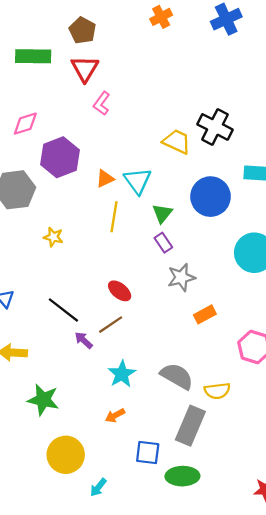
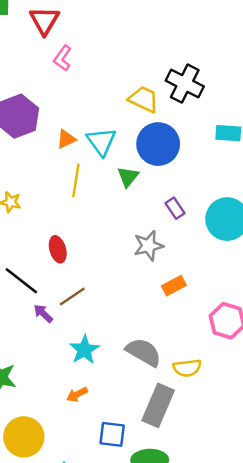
blue circle: (211, 197) -> (158, 144), moved
purple rectangle: (163, 243) -> (175, 208), moved
red ellipse: (120, 291) -> (58, 249), moved, turned 35

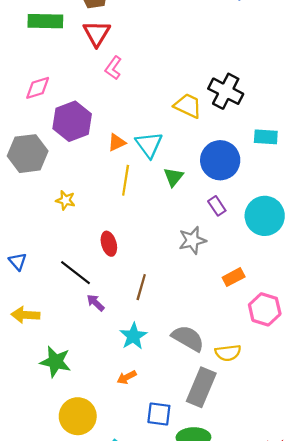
blue circle: (158, 144) -> (220, 160), moved
orange rectangle: (174, 286) -> (234, 277), moved
brown line: (72, 296) -> (141, 287), moved, turned -40

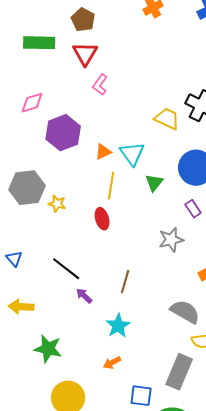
gray hexagon: (28, 154) -> (27, 188), moved
red ellipse: (109, 244) -> (102, 219), moved
gray semicircle: (188, 338) -> (185, 312), moved

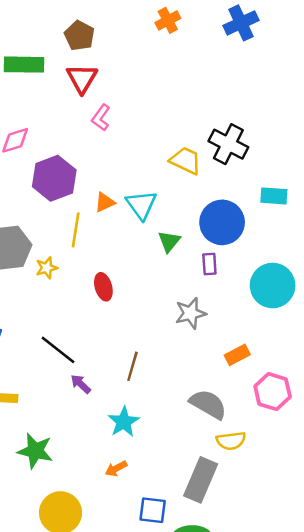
yellow line: (111, 186) -> (76, 230), moved
yellow star: (57, 204) -> (47, 268), turned -30
purple rectangle: (193, 209) -> (209, 264), moved, turned 30

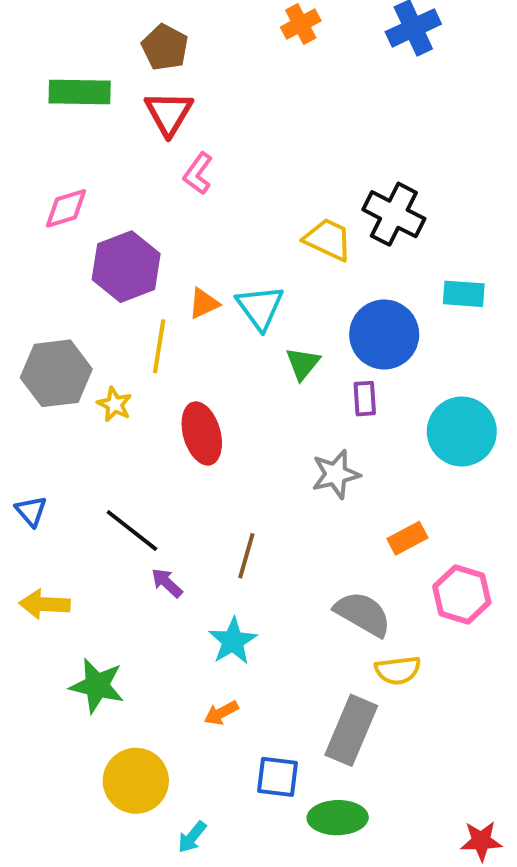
yellow star: (47, 268) -> (114, 404), turned -30
red ellipse: (103, 287) -> (202, 433), size x1.4

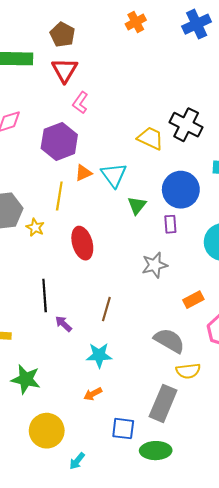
purple hexagon: (126, 267) -> (59, 141), moved
black line: (132, 530) -> (45, 295), turned 48
cyan star: (233, 641) -> (99, 355), turned 30

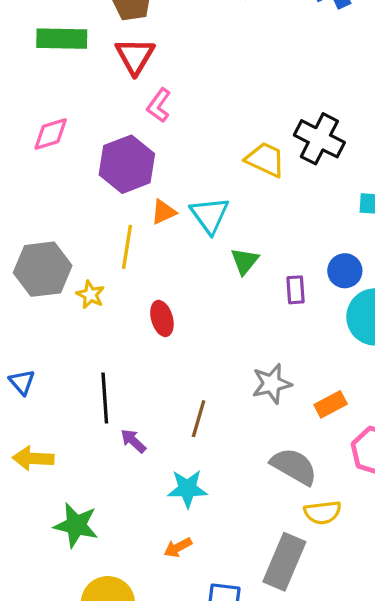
blue circle: (181, 190) -> (345, 271), moved, size x0.6
red ellipse: (82, 243) -> (162, 318), size x0.7
gray star: (155, 265) -> (272, 384), moved

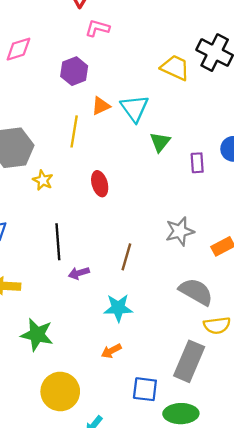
pink L-shape: (159, 105) -> (97, 28), turned 70
purple hexagon: (127, 164) -> (74, 71), size x0.7
yellow star: (90, 295) -> (43, 180), moved
purple arrow: (133, 441) -> (79, 273), turned -60

